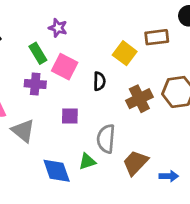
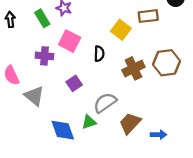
green rectangle: (38, 53) -> (42, 18), moved
purple square: (70, 116) -> (74, 83), turned -35
gray semicircle: (106, 139) -> (105, 103), turned 50

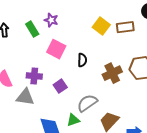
yellow square: (121, 30) -> (101, 26), moved
purple cross: (44, 56) -> (34, 76), moved
gray triangle: (34, 96) -> (25, 97), turned -30

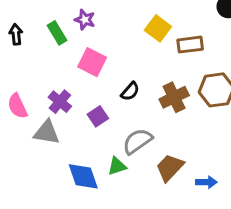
brown rectangle: (125, 27) -> (190, 45), moved
black semicircle: (82, 60) -> (130, 91), moved, turned 40
purple cross: (34, 76) -> (60, 102), turned 35

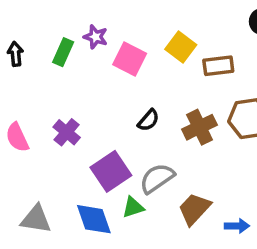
green rectangle: (57, 33) -> (63, 52), turned 55
pink square: (92, 62) -> (130, 59), moved
purple square: (98, 116) -> (111, 171), moved, size x1.6
gray triangle: (47, 132) -> (36, 219), moved

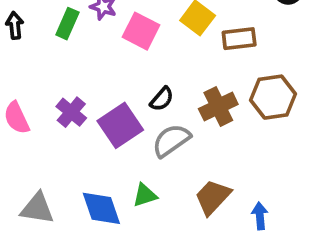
purple square: (111, 171) -> (120, 125), moved
gray semicircle: (157, 178) -> (171, 140), moved
blue arrow: (237, 226) -> (260, 216), turned -95

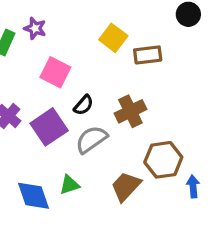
pink square: (141, 31) -> (55, 72), moved
brown hexagon: (273, 97) -> (163, 160), moved
blue arrow: (260, 216) -> (193, 186), moved

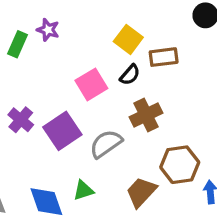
pink square: (55, 72) -> (91, 84), moved, turned 32
black semicircle: (84, 105) -> (130, 75), moved

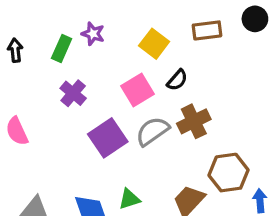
yellow square: (128, 39) -> (154, 44), moved
brown rectangle: (164, 57) -> (207, 30), moved
purple cross: (21, 120) -> (73, 93), moved
gray semicircle: (106, 144) -> (152, 131), moved

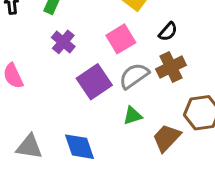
black semicircle: (177, 80) -> (168, 32), moved
green triangle: (129, 199) -> (133, 116), moved

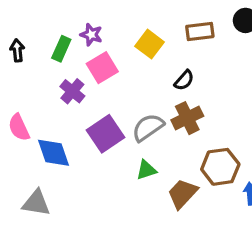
pink square: (121, 39) -> (102, 68), moved
blue diamond: (79, 147) -> (53, 153), moved

